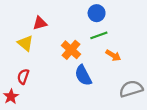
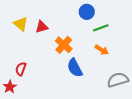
red triangle: (40, 23) -> (42, 27), moved
green line: (99, 35) -> (101, 28), moved
yellow triangle: (25, 43) -> (21, 24), moved

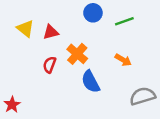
blue circle: (87, 12) -> (93, 13), moved
green line: (101, 28) -> (124, 21), moved
red semicircle: (21, 69) -> (50, 65), moved

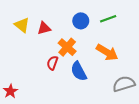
blue circle: (93, 13) -> (81, 21), moved
orange arrow: (123, 60) -> (107, 52), size x1.5
red semicircle: (50, 65) -> (52, 63), moved

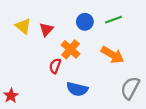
red triangle: (44, 28) -> (46, 30), turned -32
blue semicircle: (79, 71) -> (77, 89), moved, turned -48
gray semicircle: (124, 84) -> (130, 88), turned -45

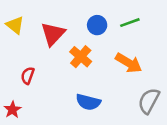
yellow triangle: (23, 26) -> (15, 25), moved
red triangle: (46, 30) -> (53, 34), size x1.5
red semicircle: (55, 66) -> (28, 76), moved

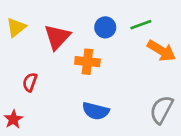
yellow triangle: (15, 25) -> (16, 27), turned 42
orange cross: (81, 57) -> (87, 62), turned -35
orange arrow: (129, 63) -> (161, 51), moved

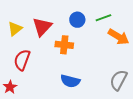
yellow triangle: (16, 27) -> (15, 29), moved
red semicircle: (30, 82) -> (22, 60), size x1.5

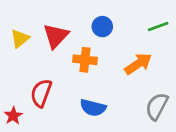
green line: (103, 18) -> (158, 27), moved
orange arrow: (119, 37) -> (138, 64), moved, turned -65
red semicircle: (22, 60) -> (41, 93), moved

